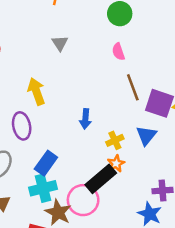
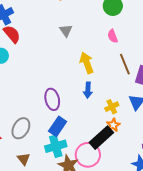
yellow arrow: (36, 91) -> (87, 63), moved
purple ellipse: (22, 126) -> (52, 99), moved

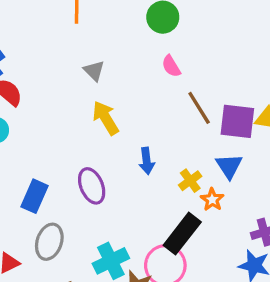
yellow arrow: (87, 63) -> (106, 118), moved
orange star: (113, 125) -> (212, 200), moved
blue rectangle: (58, 126) -> (34, 196), moved

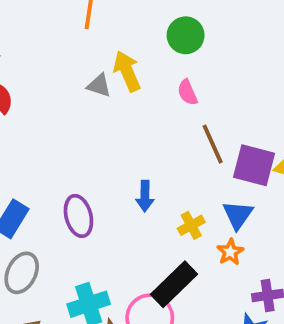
gray triangle: (94, 71) -> (99, 85), turned -35
yellow arrow: (106, 118) -> (127, 71), moved
orange star: (212, 200) -> (230, 252), moved

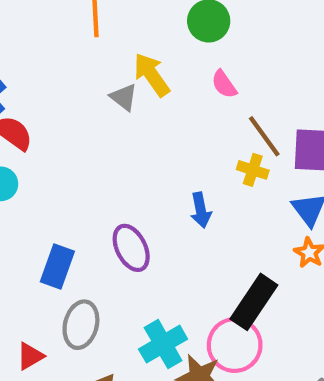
gray triangle: (99, 85) -> (124, 97), turned 32
yellow cross: (191, 225) -> (253, 170), moved, turned -32

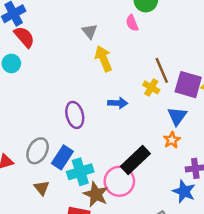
yellow arrow: (152, 75) -> (103, 59), moved
pink semicircle: (224, 84) -> (132, 23), moved
blue arrow: (201, 210) -> (118, 103), turned -90
blue rectangle: (57, 267) -> (62, 157), moved

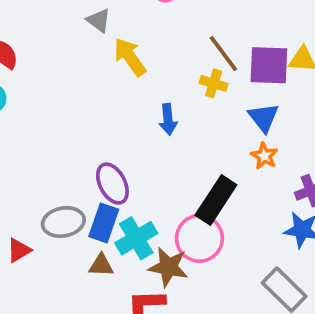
blue arrow: (118, 103) -> (168, 119), turned 96
purple ellipse: (75, 115) -> (112, 184), moved
gray ellipse: (38, 151) -> (63, 222), turned 65
brown triangle: (42, 188) -> (101, 265), moved, turned -35

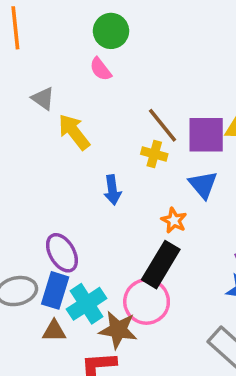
orange star: (264, 156) -> (174, 220), moved

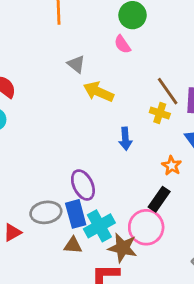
yellow arrow: (74, 132) -> (98, 92), turned -32
black rectangle: (161, 265) -> (159, 199), size x0.7
blue rectangle: (55, 290) -> (76, 214), turned -36

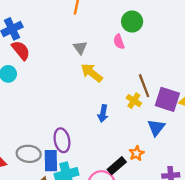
orange star: (172, 166) -> (137, 153), moved

